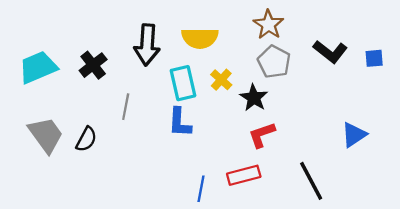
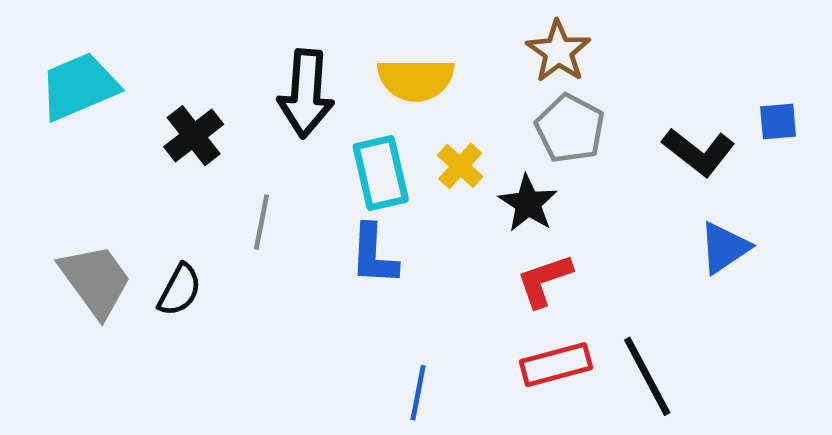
black L-shape: (330, 52) -> (699, 152), moved
cyan trapezoid: (38, 67) -> (79, 86), moved
blue triangle: (354, 135) -> (724, 248), moved
red rectangle: (244, 175) -> (556, 365), moved

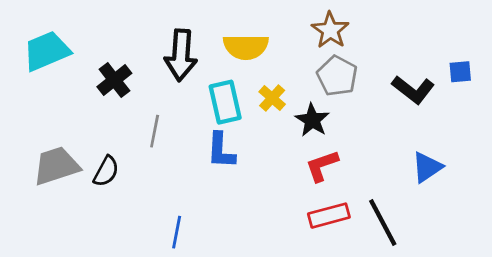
blue triangle: (724, 248) -> (427, 167), moved
gray trapezoid: (95, 280) -> (56, 166), turned -72
blue line: (418, 393) -> (177, 232), moved

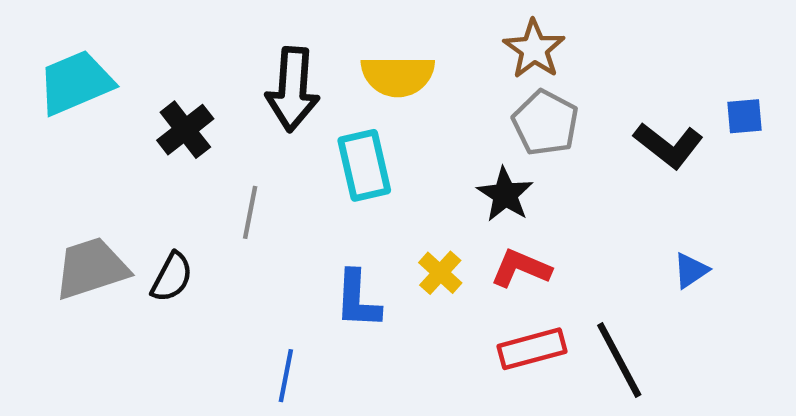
yellow cross: (272, 98) -> (440, 273), moved
blue L-shape: (221, 151) -> (357, 300), moved
red L-shape: (322, 166) -> (521, 268), turned 42
blue triangle: (427, 167) -> (691, 270), size x0.7

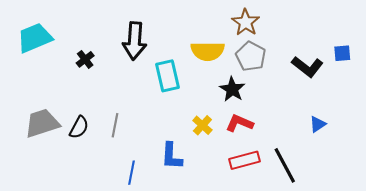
yellow semicircle: (398, 76) -> (208, 51), moved
black cross: (185, 130) -> (85, 59), size x0.7
gray line: (250, 212) -> (115, 125), moved
blue L-shape: (357, 300) -> (172, 156), moved

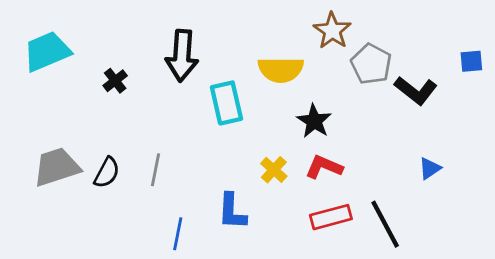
blue square: (342, 53) -> (471, 61), moved
gray pentagon: (251, 56) -> (371, 64), moved

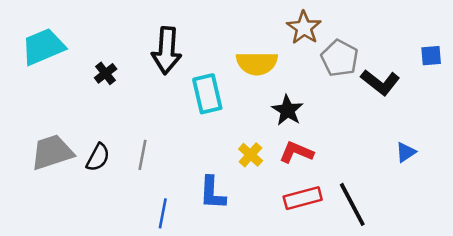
blue triangle: (430, 168) -> (406, 152), moved

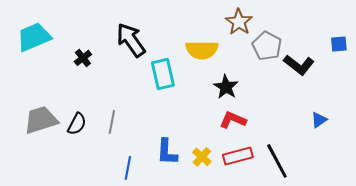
black arrow: (167, 51) -> (131, 40), turned 141
yellow cross: (251, 155) -> (202, 157), moved

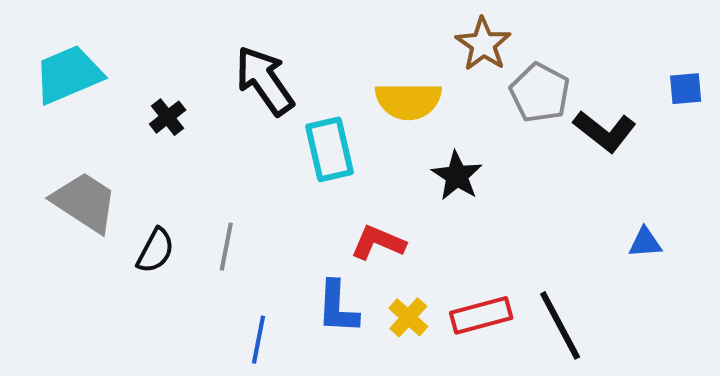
gray trapezoid: (41, 120) -> (85, 202), moved, turned 51
red L-shape: (233, 120) -> (378, 243), moved
blue triangle: (319, 120) -> (645, 243), turned 30

